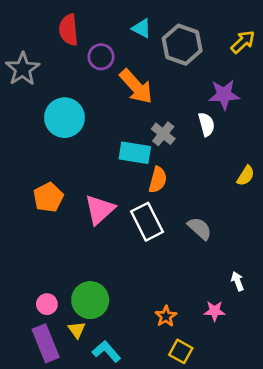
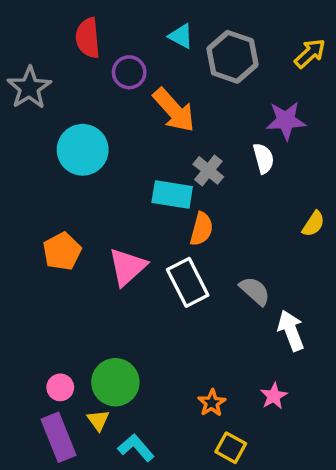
white arrow: (238, 281) -> (291, 331), moved, size x1.6
pink star: (215, 311) -> (274, 396), turned -30

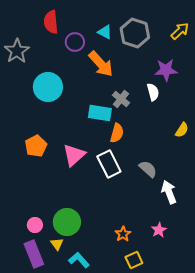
cyan triangle: (181, 36) -> (105, 32), moved
yellow square: (231, 448) -> (134, 260), turned 36

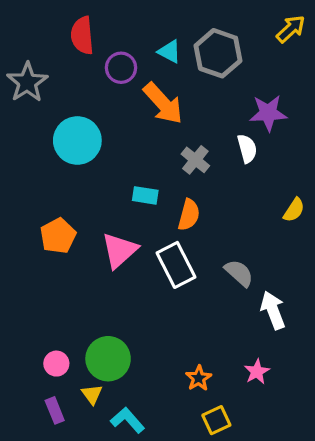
yellow arrow: (180, 31) -> (291, 29), moved
cyan rectangle: (100, 113) -> (145, 195), moved, size x0.7
purple rectangle: (34, 254) -> (55, 410), size x0.6

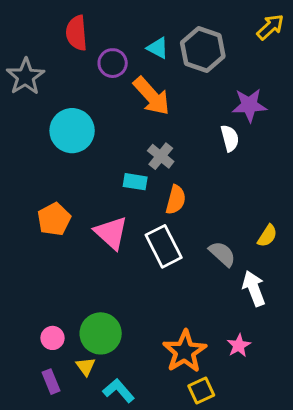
gray cross: (195, 160) -> (161, 156), moved
yellow semicircle: (294, 210) -> (267, 236), moved
pink triangle: (119, 250) -> (111, 233), turned -36
orange star: (199, 378) -> (185, 351), size x1.8

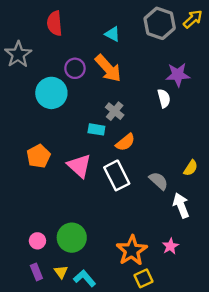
gray hexagon: (203, 50) -> (160, 23), moved
purple circle: (113, 63) -> (75, 68), moved
orange semicircle: (176, 200) -> (125, 142), turned 36
yellow triangle: (86, 366) -> (61, 272), moved

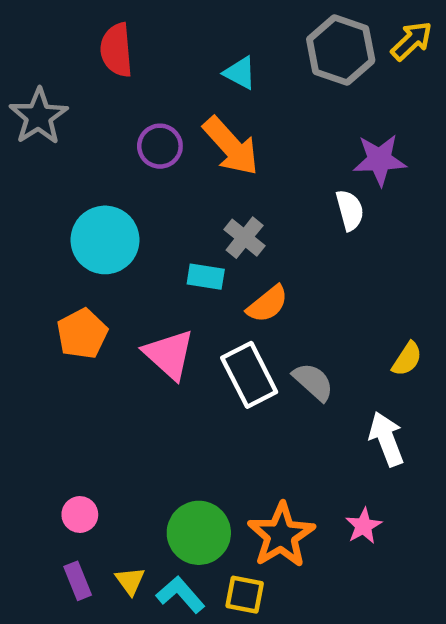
cyan circle: (51, 93) -> (105, 240), moved
gray semicircle: (159, 181) -> (313, 382), moved
green circle: (72, 238) -> (199, 533), moved
yellow square: (144, 278) -> (245, 595), moved, turned 36

